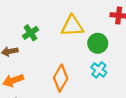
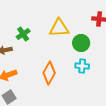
cyan cross: (99, 70) -> (82, 66), turned -32

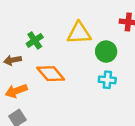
orange diamond: (49, 73) -> (51, 74), moved, turned -70

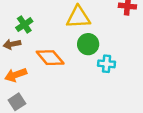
green cross: (35, 40) -> (24, 25), moved
green circle: (106, 52) -> (88, 44), moved

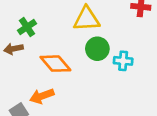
cyan cross: (107, 64) -> (123, 61), moved
orange arrow: (16, 75) -> (42, 96), moved

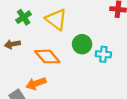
yellow triangle: (87, 19) -> (56, 19), moved, turned 40
green cross: (27, 27) -> (24, 17), moved

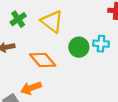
cyan cross: (103, 54) -> (101, 44), moved

